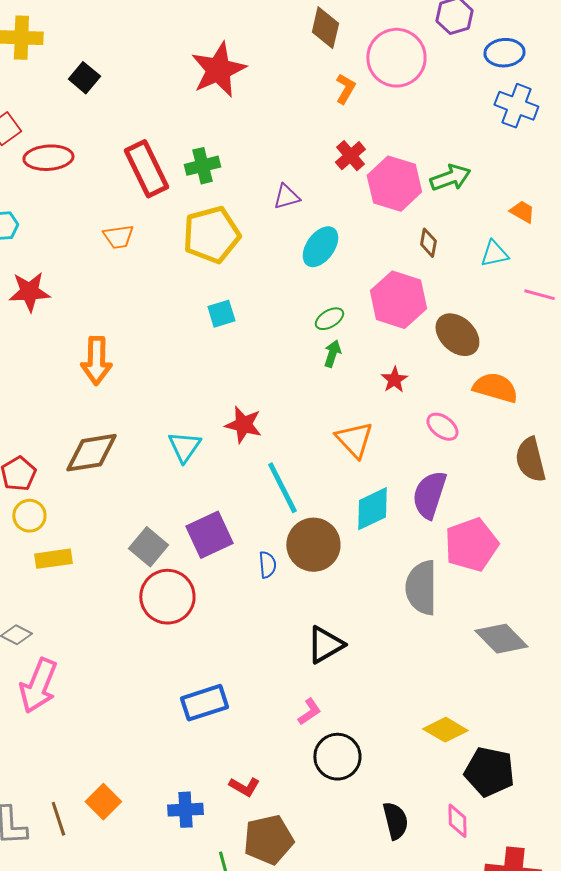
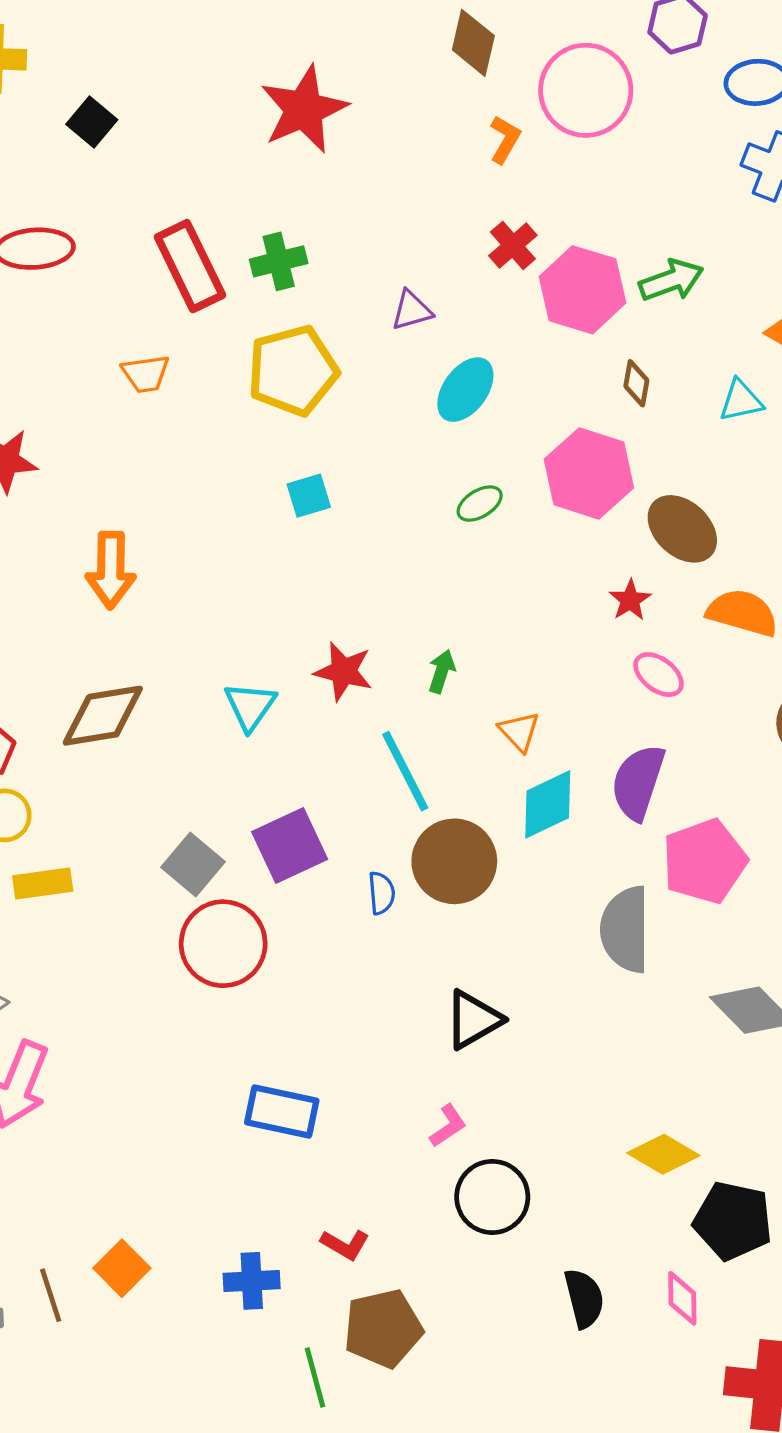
green arrow: (332, 354) -> (442, 671), moved
red star: (394, 380) -> (630, 600), moved
orange triangle: (354, 440) -> (519, 732), moved, size x0.7
blue rectangle: (204, 703) -> (282, 1111), turned 30

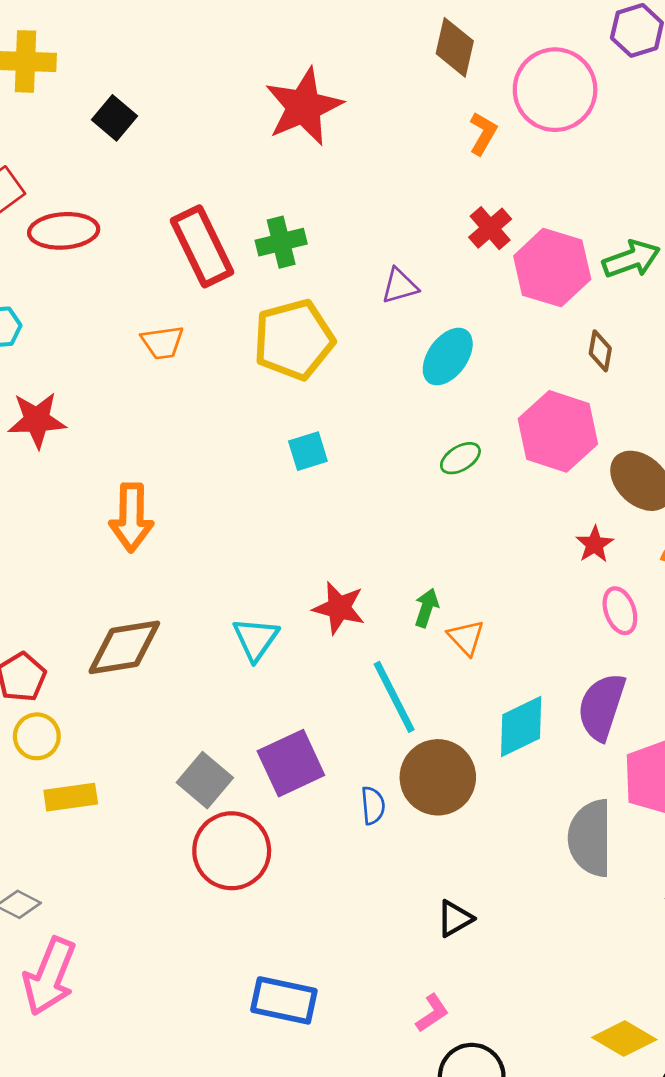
pink ellipse: (659, 675) -> (620, 611), turned 33
orange triangle: (519, 732) -> (466, 638), moved
black triangle: (473, 1020) -> (455, 919), size x0.7

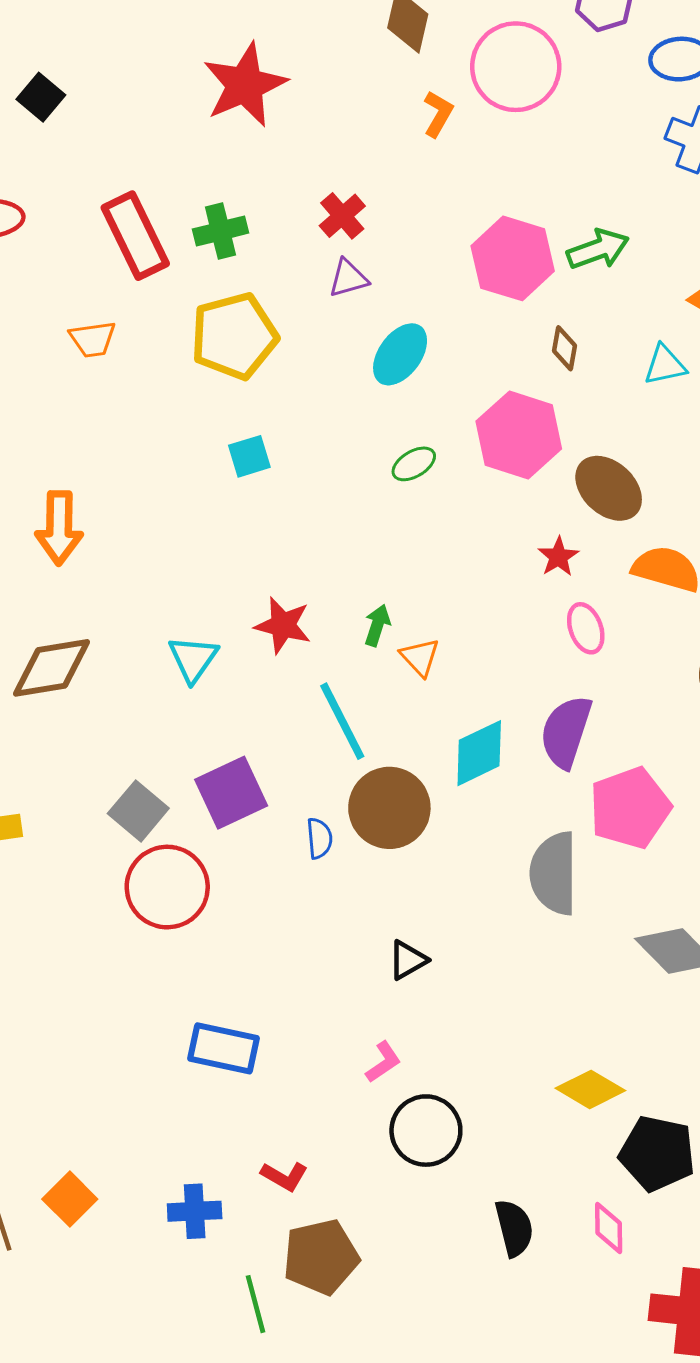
red cross: (490, 228) -> (342, 216), moved

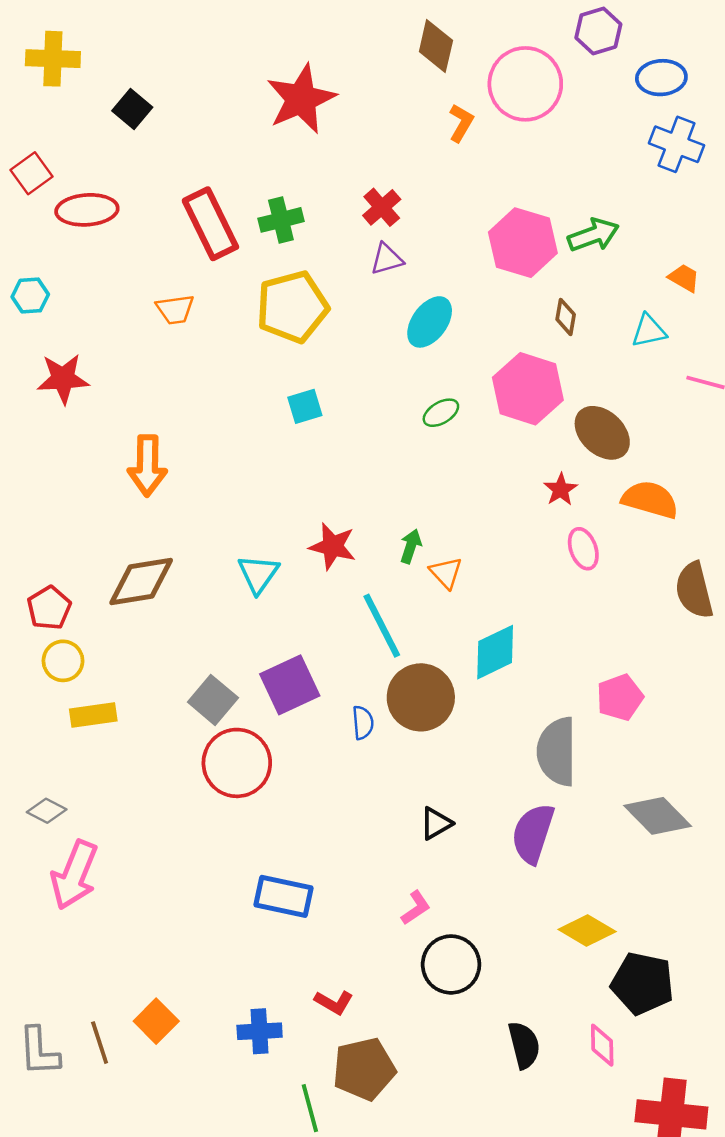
purple semicircle: (566, 732) -> (533, 833), moved
pink pentagon: (630, 808) -> (620, 697), size x0.7

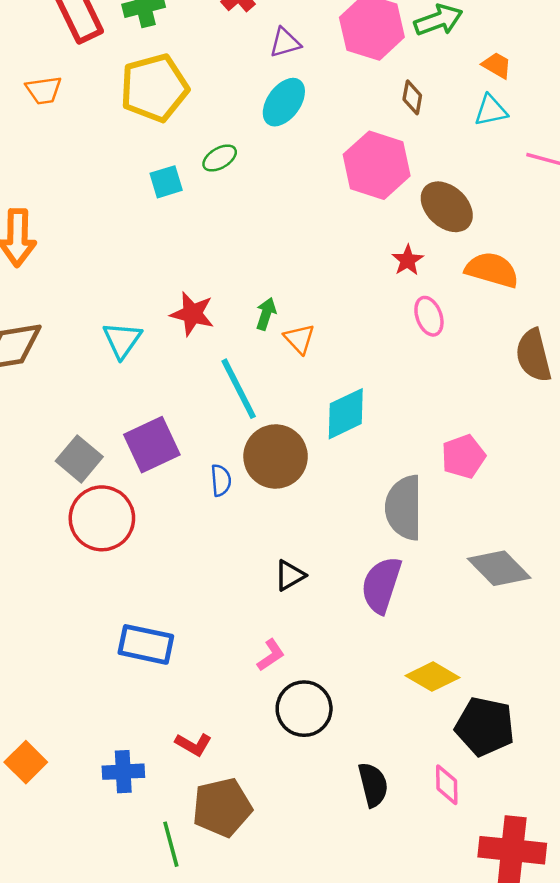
purple triangle: (387, 259) -> (285, 43), moved
orange trapezoid: (684, 278) -> (497, 65), moved
green ellipse: (441, 413) -> (220, 158), moved

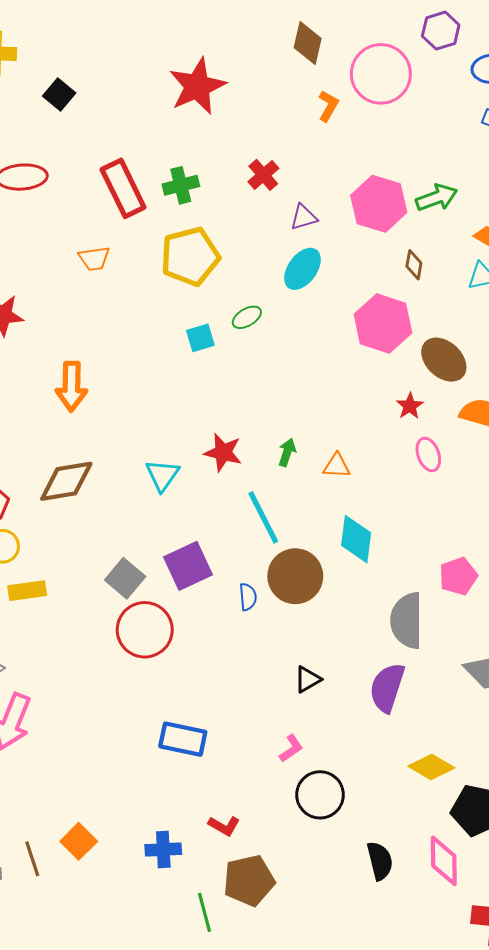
orange triangle: (299, 339) -> (337, 466), moved, turned -44
cyan diamond: (346, 414) -> (356, 539), turned -57
pink diamond: (447, 785) -> (444, 861), size x1.4

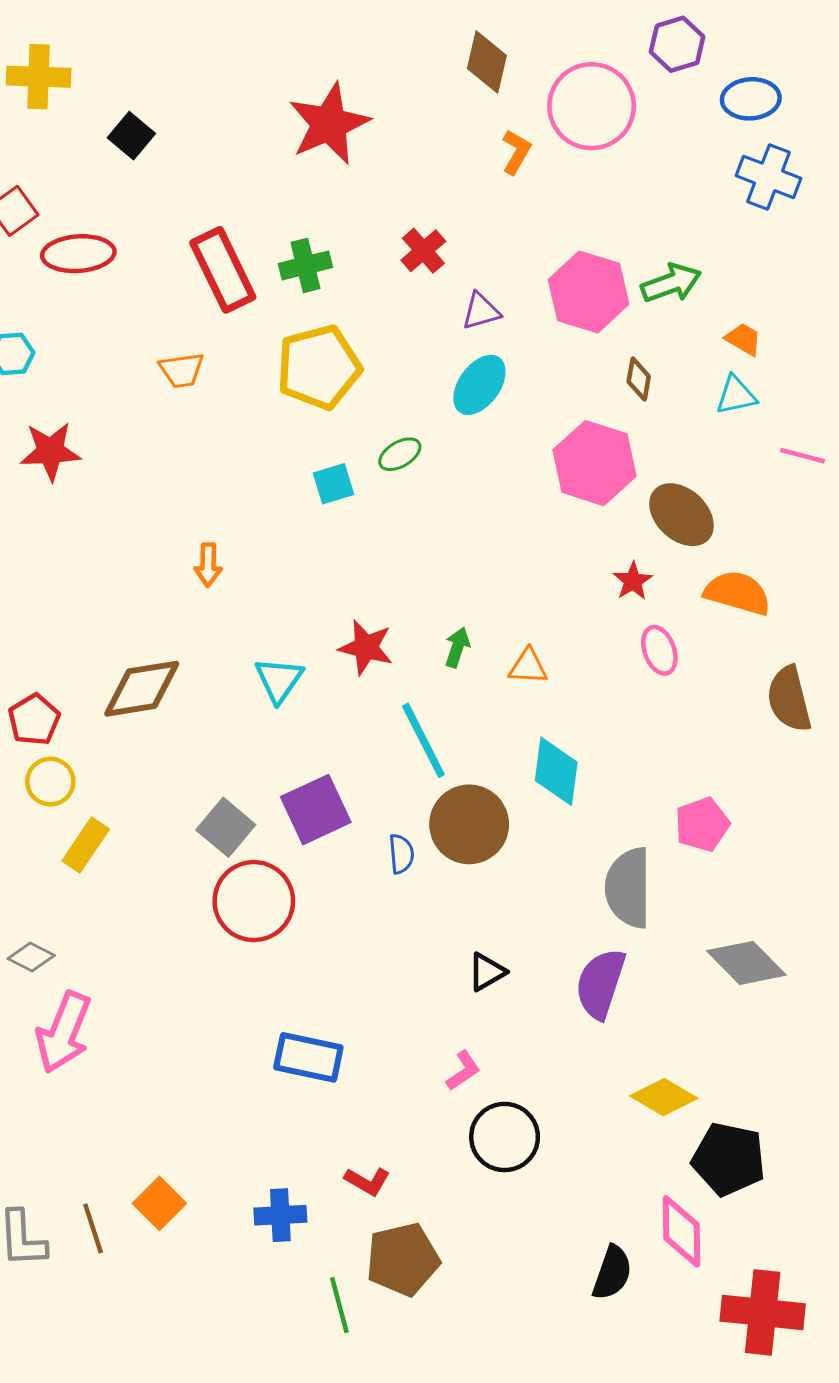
orange arrow: (71, 386) -> (208, 565), moved, size x0.6
yellow rectangle: (27, 591) -> (86, 845), turned -48
black semicircle: (380, 861) -> (612, 1273), moved, turned 33

